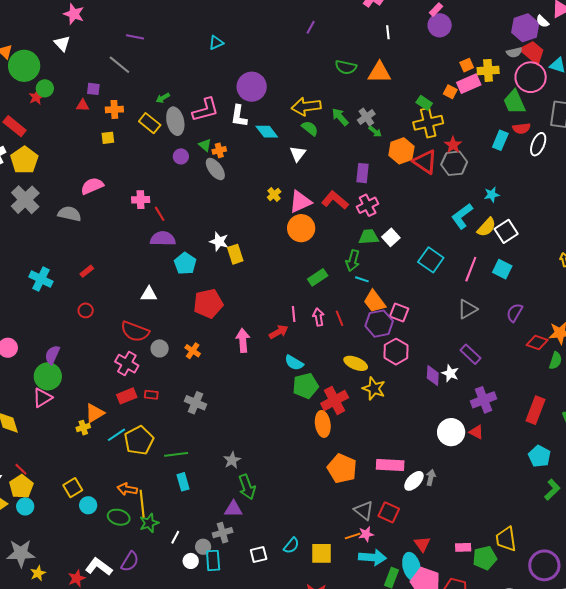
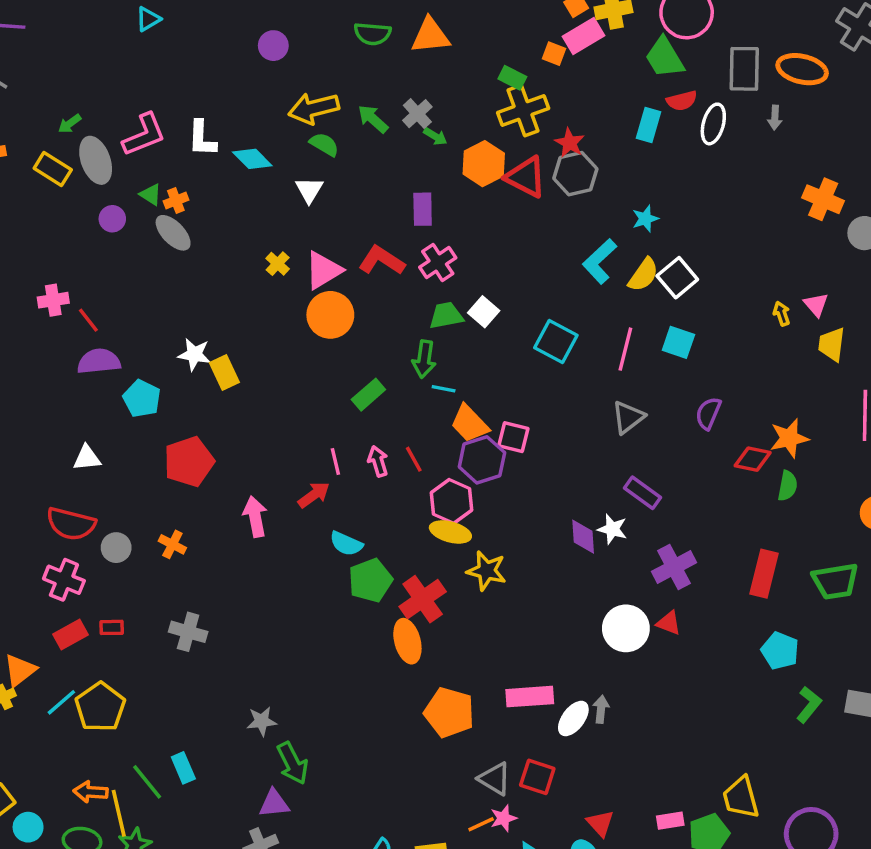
purple circle: (252, 87) -> (273, 46), moved, size x0.6
pink hexagon: (396, 352) -> (452, 501), moved
green line: (176, 454) -> (147, 782), moved, turned 65
gray star: (232, 460) -> (262, 721), turned 30

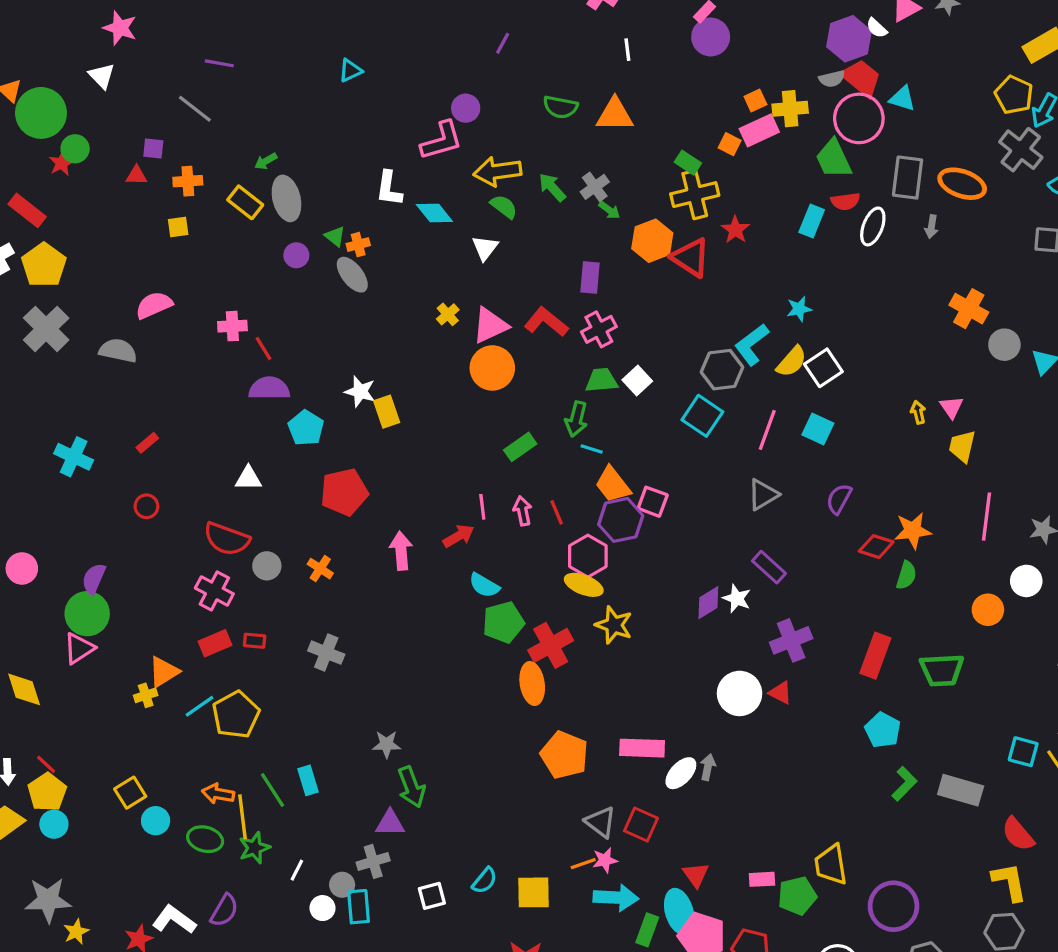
pink L-shape: (144, 135) -> (441, 141), moved
gray hexagon: (575, 174) -> (722, 370), moved
purple diamond: (583, 537) -> (708, 603), turned 56

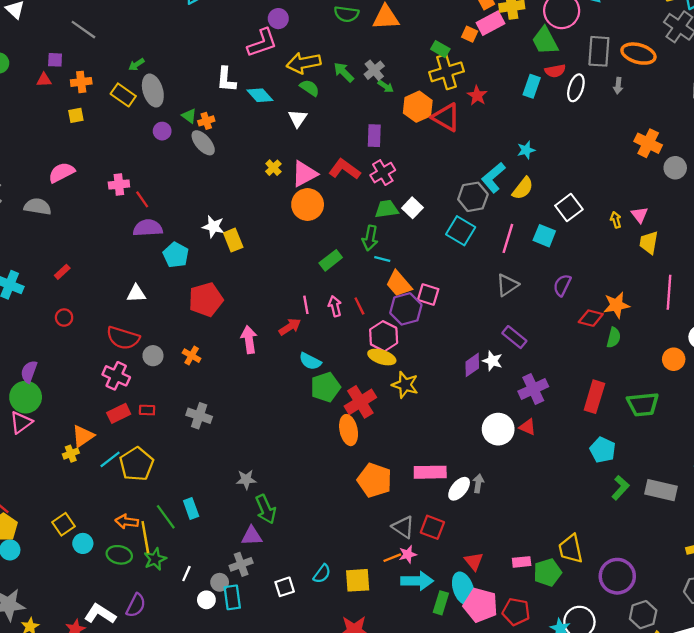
white square: (823, 368) -> (569, 208), moved

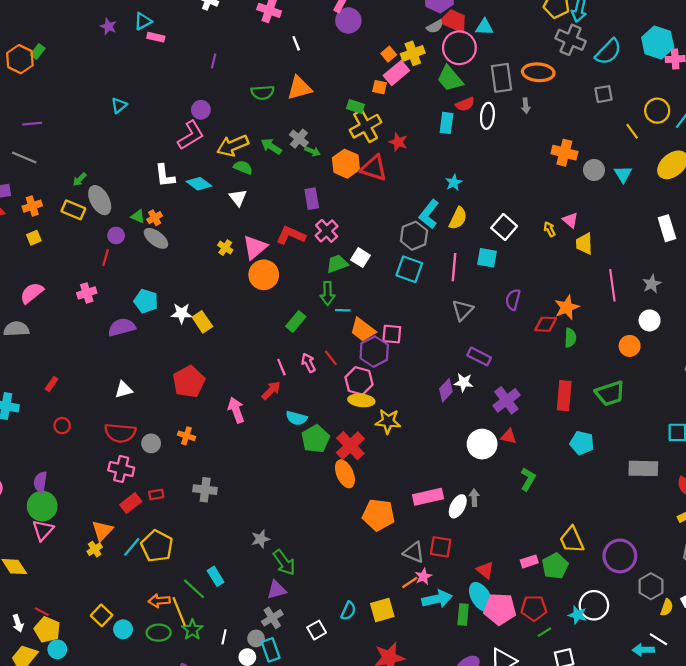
red line: (142, 199) -> (106, 258), moved, turned 63
cyan pentagon: (176, 255) -> (146, 301), moved
green L-shape: (620, 488) -> (528, 479), moved

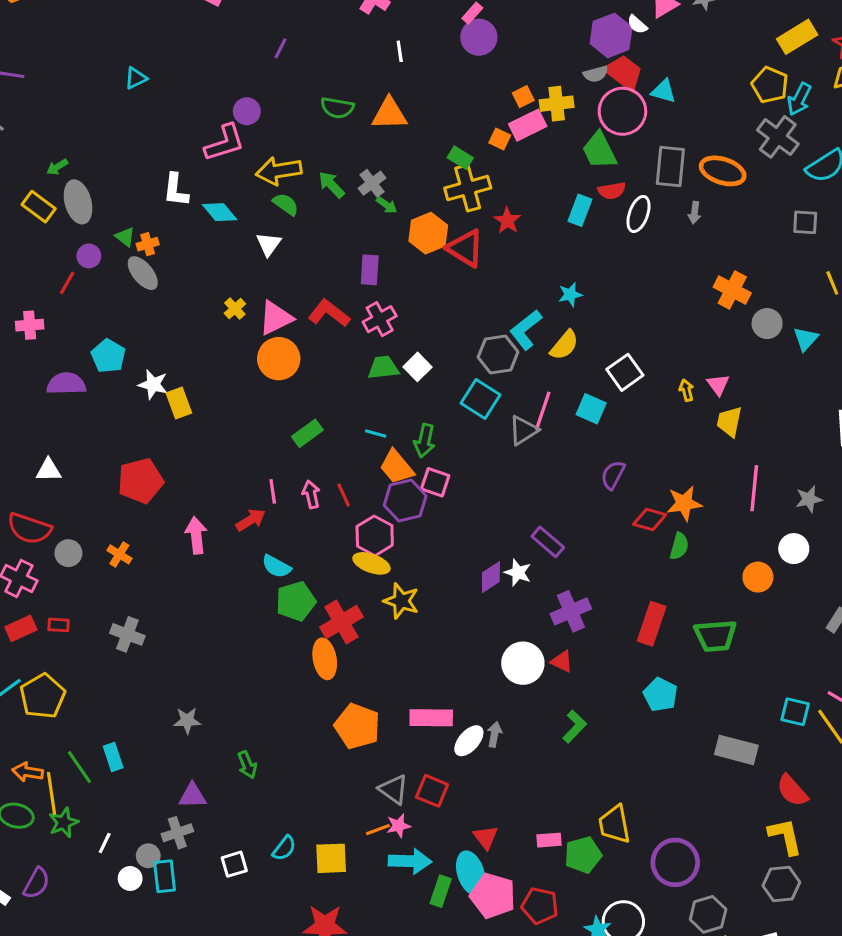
green arrow: (328, 293) -> (424, 441), moved
gray triangle: (463, 310) -> (523, 430), moved
green arrow: (284, 563) -> (247, 765), moved, size x0.7

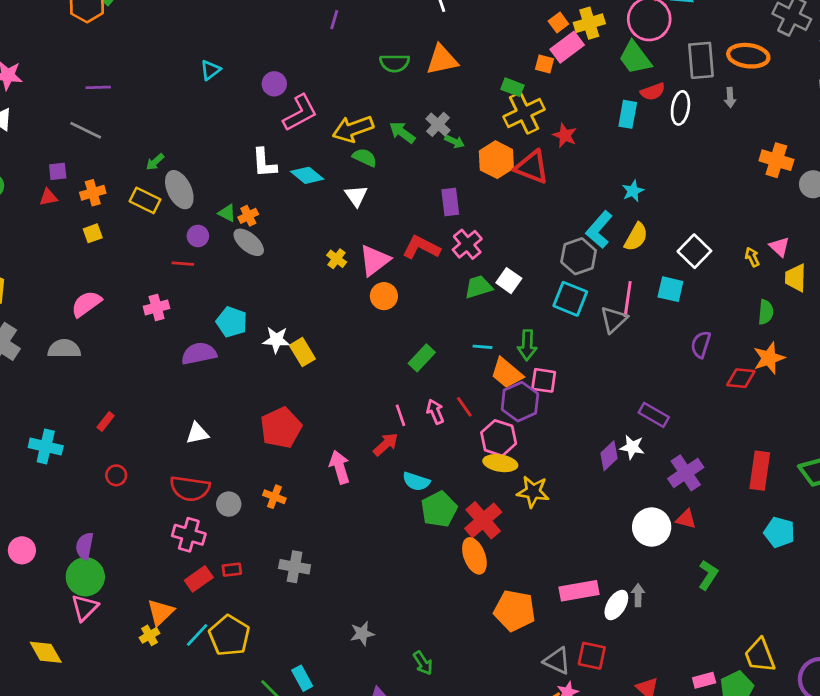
purple circle: (247, 111) -> (274, 84), moved
red line: (67, 283) -> (183, 264), turned 75
orange circle: (279, 359) -> (384, 296), size x0.7
green semicircle: (679, 546) -> (766, 312), moved

